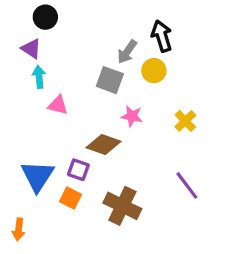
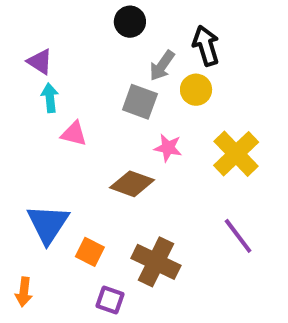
black circle: (45, 17) -> (130, 22), moved
yellow cross: (185, 121) -> (236, 154), size x1.6
purple square: (78, 170) -> (110, 300), moved

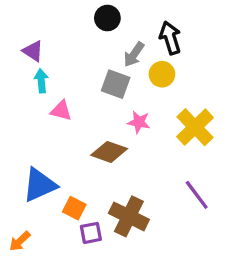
blue triangle: (48, 224) -> (40, 185), turned 33
orange arrow: (24, 292) -> (20, 241), turned 40
purple square: (110, 300) -> (91, 233), moved, turned -30

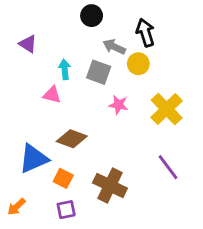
gray arrow: (134, 54) -> (114, 47), turned 80
cyan arrow: (41, 81) -> (65, 69), moved
brown diamond: (109, 152) -> (72, 139), moved
purple square: (91, 233) -> (66, 210), moved

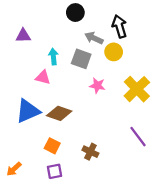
purple triangle: (28, 44) -> (23, 36), turned -35
blue triangle: (34, 159) -> (28, 111), moved
brown cross: (110, 185) -> (90, 152), size x0.6

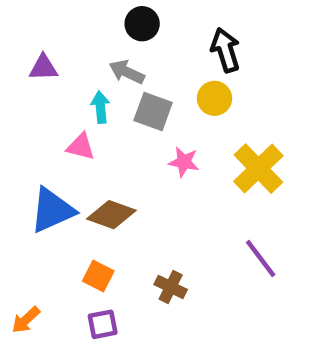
gray arrow: (94, 38) -> (127, 72), moved

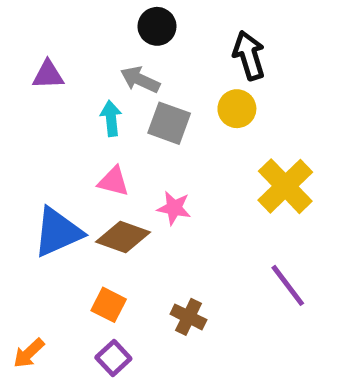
pink triangle: (81, 147) -> (113, 181), moved
pink star: (184, 162) -> (174, 208), moved
purple square: (103, 324) -> (113, 358), turned -32

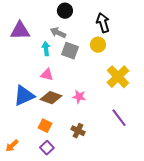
purple triangle: (48, 75) -> (20, 31), size x1.5
pink star: (174, 208) -> (79, 97), moved

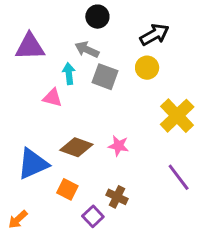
black arrow: (103, 23) -> (155, 35), turned 78
pink triangle: (47, 75) -> (52, 98), moved
blue triangle: (24, 96) -> (33, 164), moved
purple square: (47, 148) -> (93, 216), moved

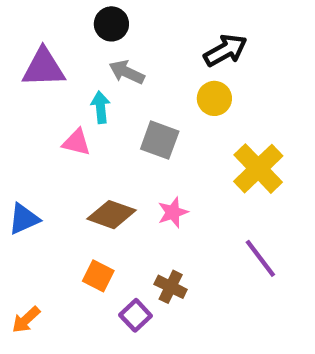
black circle: (97, 17) -> (111, 24), moved
gray square: (105, 77) -> (160, 140), moved
pink star: (118, 146) -> (173, 212), turned -30
blue triangle: (33, 164) -> (24, 219), moved, size x0.7

